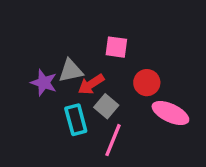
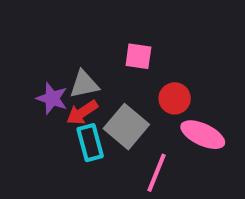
red arrow: (91, 84) -> (82, 112), moved
gray square: (106, 106) -> (126, 127), size x1.5
pink line: (113, 140) -> (157, 173), moved

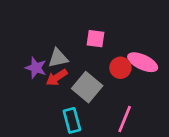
pink ellipse: (203, 135) -> (143, 62), moved
cyan rectangle: (90, 143) -> (72, 120), moved
pink line: (157, 173) -> (125, 119), moved

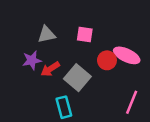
gray triangle: (58, 58) -> (47, 34), moved
purple star: (36, 68) -> (32, 60), turned -30
pink line: (125, 119) -> (132, 102), moved

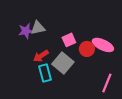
pink square: (85, 34) -> (69, 40), moved, turned -32
purple star: (32, 60) -> (26, 31), moved
cyan rectangle: (64, 107) -> (45, 73), moved

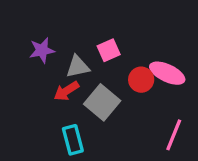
gray triangle: (38, 28) -> (78, 67), moved
pink square: (69, 40) -> (109, 50), moved
cyan rectangle: (45, 73) -> (73, 140), moved

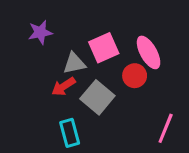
purple star: (42, 50) -> (40, 32), moved
pink square: (109, 50) -> (104, 48), size x1.4
pink ellipse: (167, 73) -> (149, 52), moved, turned 36

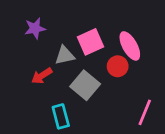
red arrow: (63, 86) -> (42, 76), moved

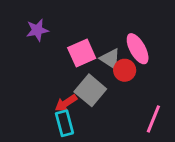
pink square: (91, 42) -> (82, 53), moved
gray triangle: (65, 55) -> (110, 59), moved, turned 45
red arrow: (42, 76) -> (66, 103), moved

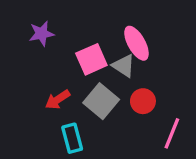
pink ellipse: (138, 49) -> (136, 43), moved
red circle: (125, 70) -> (143, 101), moved
red arrow: (66, 103) -> (58, 100), moved

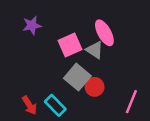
red arrow: (58, 100) -> (29, 105), moved, turned -90
red circle: (143, 101) -> (95, 87), moved
cyan rectangle: (72, 138) -> (55, 105), turned -30

